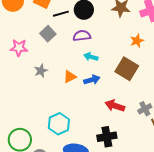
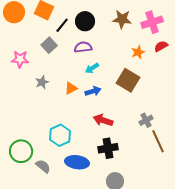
black line: (61, 14) -> (62, 25), turned -35
cyan arrow: (91, 57) -> (92, 68), turned -48
red arrow: (115, 106) -> (103, 120), moved

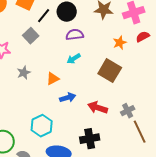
purple semicircle: (83, 47) -> (75, 35), moved
blue arrow: (93, 91) -> (68, 98), moved
red arrow: (103, 120) -> (98, 108), moved

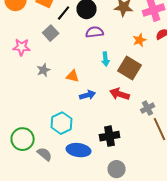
cyan arrow: (74, 59) -> (106, 59), moved, turned -64
orange triangle: (53, 79) -> (73, 76), turned 40
red arrow: (98, 108) -> (120, 94), moved

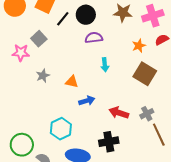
gray square: (51, 33) -> (39, 39), moved
brown square: (130, 68) -> (145, 74), moved
red arrow: (120, 94) -> (119, 113), moved

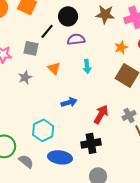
black line: (63, 19) -> (47, 31), moved
gray square: (39, 39) -> (31, 48), moved, turned -35
orange triangle: (72, 82) -> (54, 68), moved, turned 32
red arrow: (119, 113) -> (101, 114), turned 102

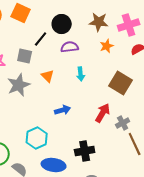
orange star: (121, 47) -> (107, 46), moved
gray star: (25, 77) -> (19, 85), size x1.6
red arrow: (101, 114) -> (103, 113), moved

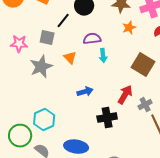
purple semicircle: (70, 47) -> (92, 39), moved
cyan hexagon: (37, 138) -> (44, 120), moved
black cross: (85, 151) -> (107, 118), moved

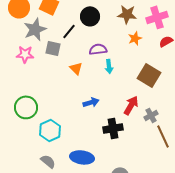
gray star: (41, 67) -> (35, 29), moved
green circle: (20, 136) -> (26, 107), moved

